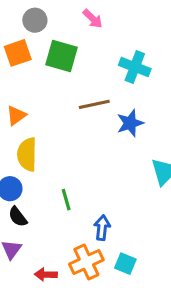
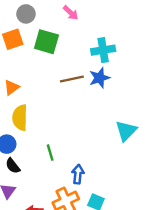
cyan cross: (135, 67) -> (103, 50), turned -30
blue star: (130, 123) -> (100, 78), moved

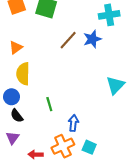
cyan cross: (103, 50) -> (109, 15), moved
brown line: (72, 79) -> (68, 40), turned -36

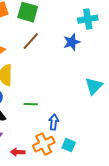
brown line: (68, 40) -> (31, 41), moved
green line: (49, 104) -> (31, 104), turned -72

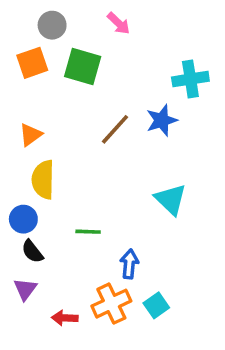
brown line: (31, 41) -> (115, 129), moved
cyan triangle: (94, 86) -> (171, 199), moved, turned -30
cyan square: (69, 145) -> (156, 305), turned 32

